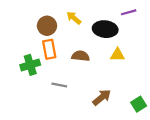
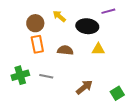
green cross: (30, 65) -> (20, 75), moved

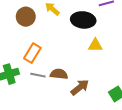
orange rectangle: (37, 44) -> (32, 53), moved, turned 42
brown semicircle: (65, 50) -> (59, 74), moved

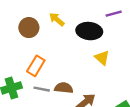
yellow triangle: (95, 45) -> (102, 58), turned 40

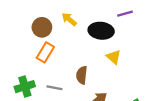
orange rectangle: (36, 66) -> (45, 52), moved
brown semicircle: (64, 88) -> (82, 75), moved, turned -90

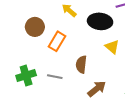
brown circle: (42, 27) -> (35, 27), moved
orange rectangle: (45, 52) -> (57, 41), moved

